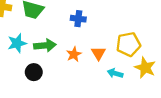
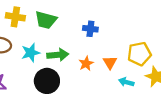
black circle: (34, 72) -> (47, 81), size x1.5

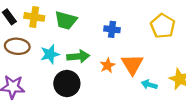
yellow pentagon: (139, 54) -> (163, 26), moved, turned -30
orange triangle: (110, 62) -> (132, 64), size x1.5

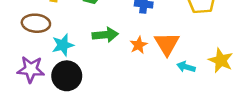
cyan star: (50, 54) -> (63, 45), moved
black circle: (67, 84) -> (67, 76), moved

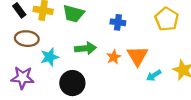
cyan arrow: (186, 67) -> (154, 75), turned -48
black circle: (67, 76) -> (72, 83), moved

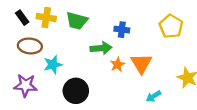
green arrow: (85, 48) -> (101, 48), moved
cyan arrow: (154, 75) -> (154, 96), moved

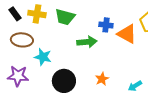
orange triangle: (141, 63) -> (127, 34), moved, turned -30
cyan star: (53, 65) -> (43, 57), turned 30
orange star: (117, 65) -> (102, 79), moved

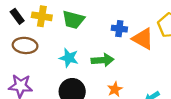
green arrow: (87, 42) -> (103, 60), moved
cyan star: (43, 57) -> (69, 58), moved

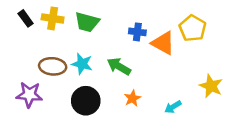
brown ellipse: (25, 45) -> (53, 66), moved
green arrow: (103, 60) -> (119, 66), turned -145

